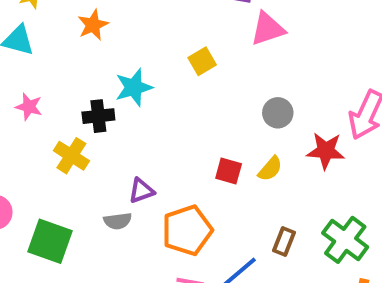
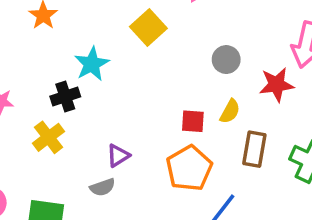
yellow square: (202, 61) -> (148, 27), size x1.4
yellow cross: (71, 156) -> (49, 137), turned 32
orange pentagon: (187, 230) -> (189, 168), moved
brown rectangle: (284, 241) -> (254, 149), moved, size x1.4

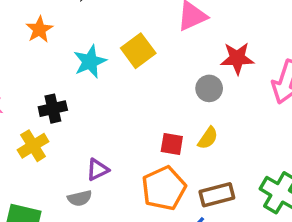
cyan star: (92, 64) -> (90, 62), moved
red star: (277, 85) -> (237, 58), moved
brown rectangle: (254, 149) -> (217, 195), moved, turned 60

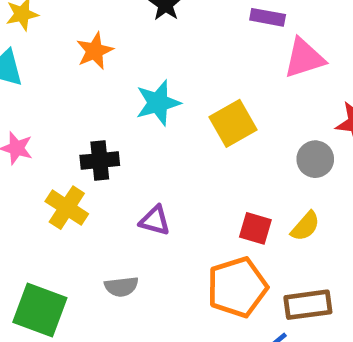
yellow square: (138, 51) -> (233, 123), moved
yellow cross: (33, 146) -> (67, 208), turned -32
purple triangle: (98, 170) -> (155, 221), moved, turned 35

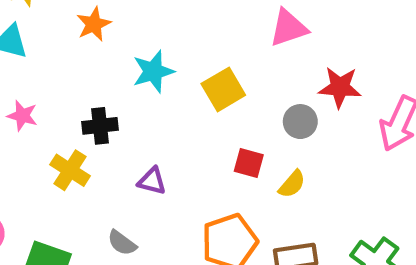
red square: (255, 228) -> (249, 163), moved
gray semicircle: (121, 287) -> (122, 243), turned 44

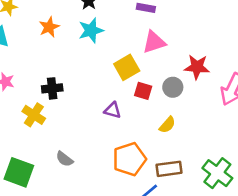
pink triangle: (288, 28) -> (154, 42), moved
cyan star: (153, 71) -> (91, 30), moved
red square: (249, 163) -> (143, 91), moved
purple triangle: (152, 181) -> (113, 110), moved

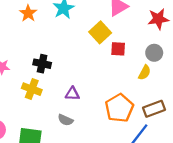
gray circle: (173, 87) -> (154, 53), moved
black cross: (52, 88) -> (42, 64), turned 30
purple triangle: (113, 110) -> (72, 94), moved

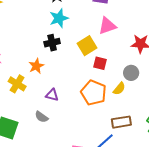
orange star: (28, 13) -> (36, 66), moved
black cross: (42, 64) -> (52, 43), moved, turned -35
orange pentagon: (119, 108) -> (94, 93), moved, turned -30

